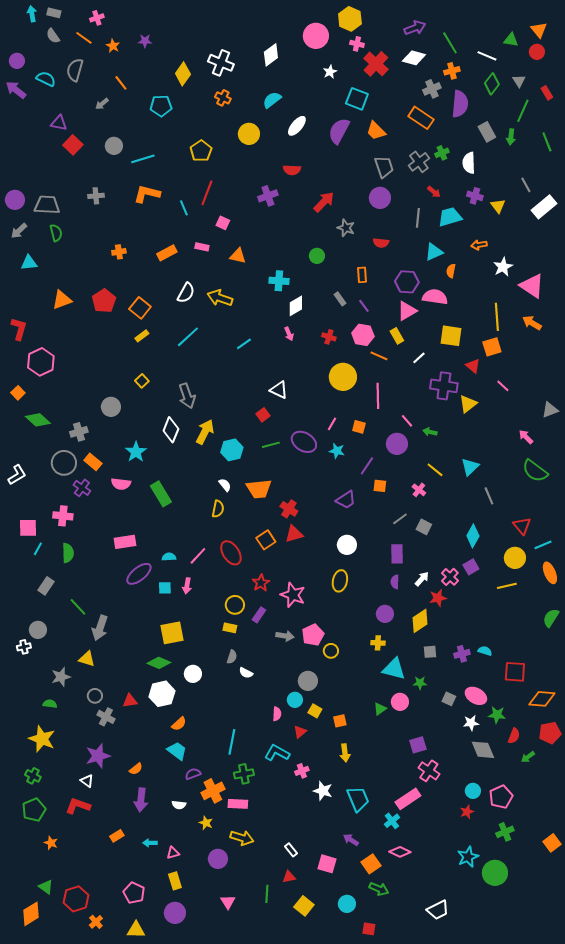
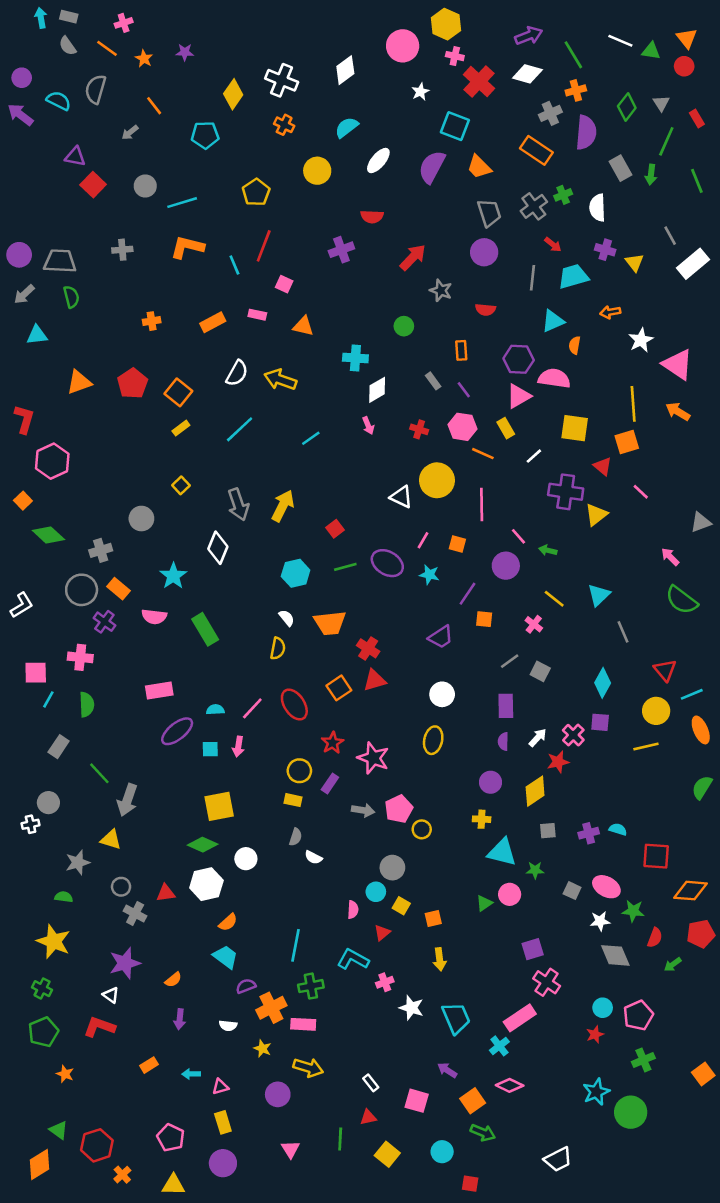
white line: (487, 56) -> (620, 41), moved
white triangle: (279, 390) -> (401, 497), moved
yellow arrow: (205, 432) -> (283, 506), moved
purple square: (471, 567) -> (600, 722), turned 35
purple arrow: (141, 800) -> (180, 1019), size x0.7

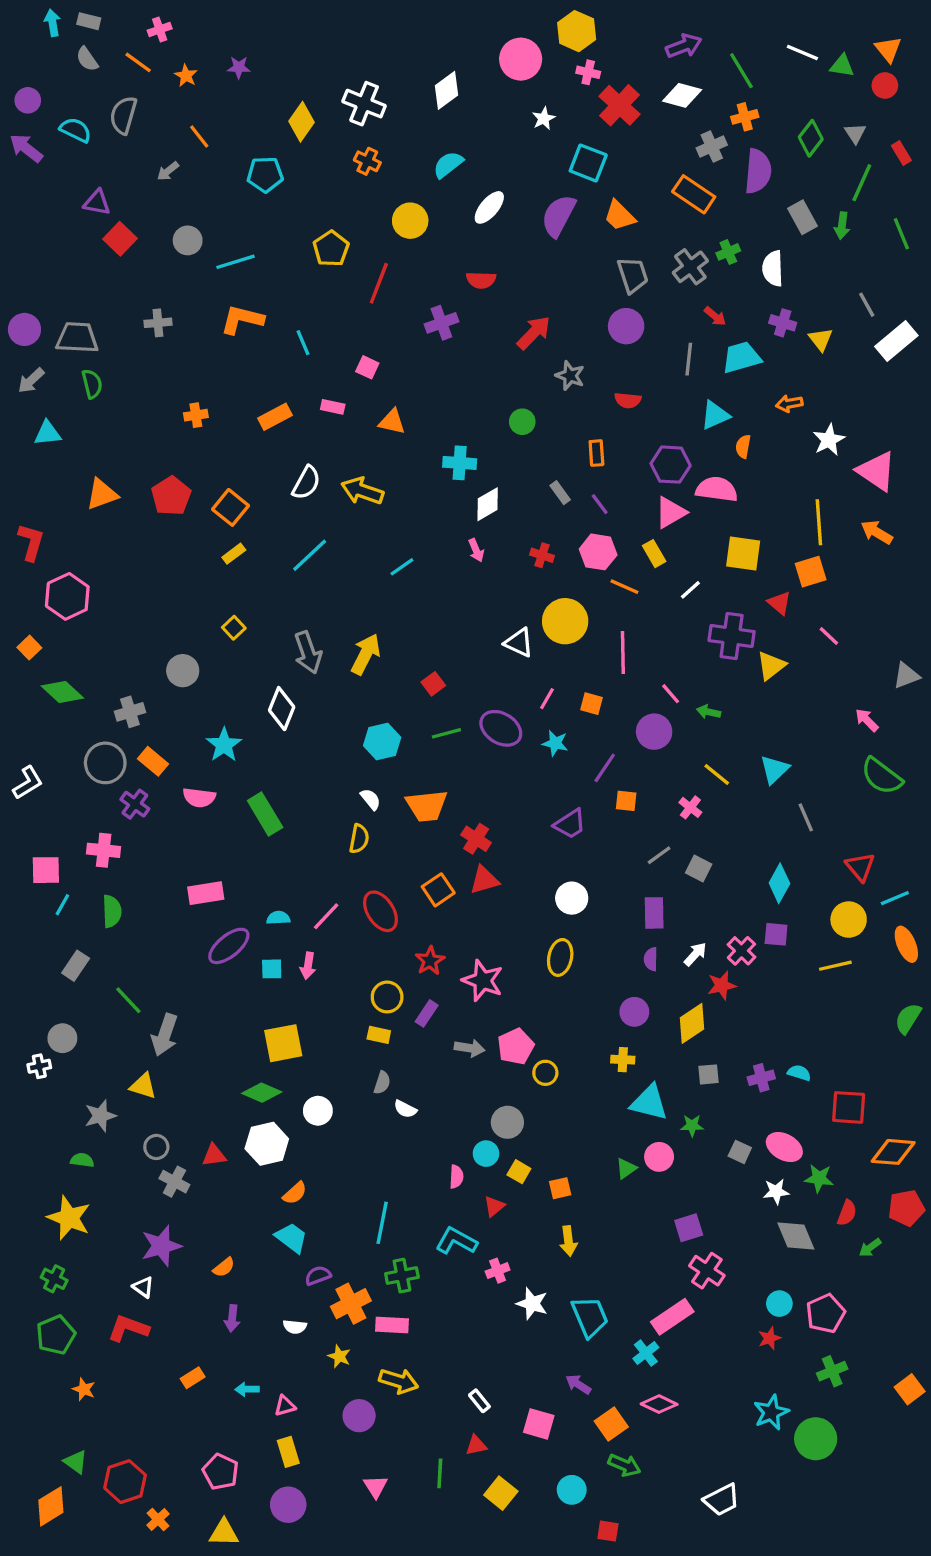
red line: (264, 246) -> (379, 283), moved

